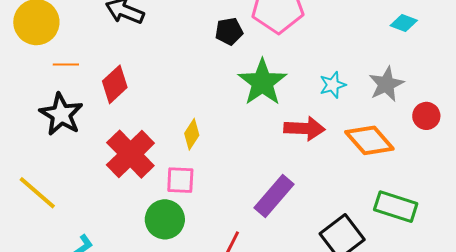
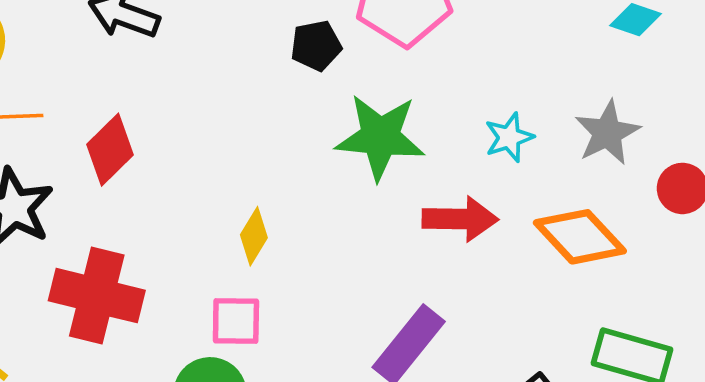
green star: (262, 82) -> (380, 137), turned -30
red cross: (130, 154) -> (97, 296), moved, turned -30

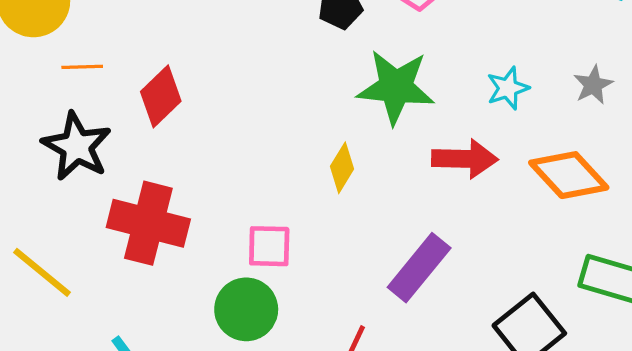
gray star: (607, 133) -> (593, 85), size x0.7
yellow diamond: (254, 236) -> (342, 168), moved

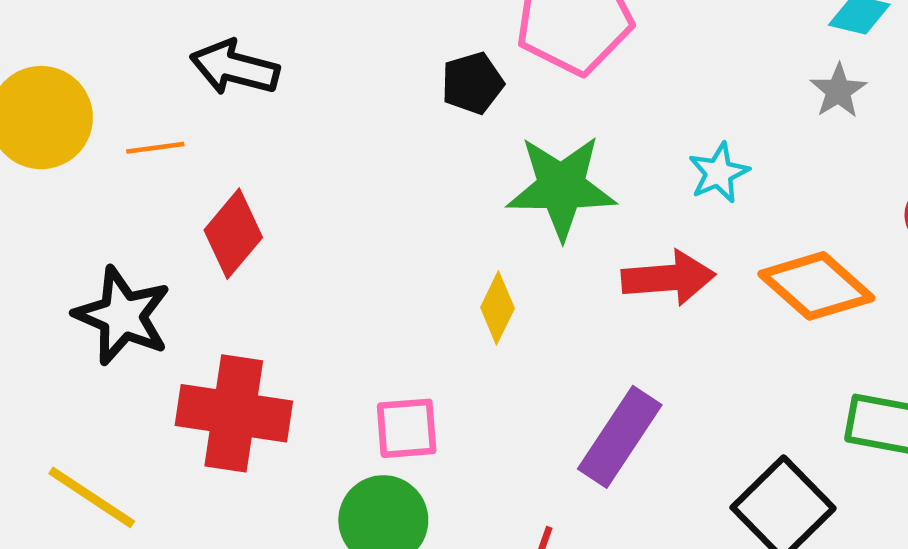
orange line: (82, 67) -> (155, 148), moved
gray star: (593, 85) -> (838, 91), moved

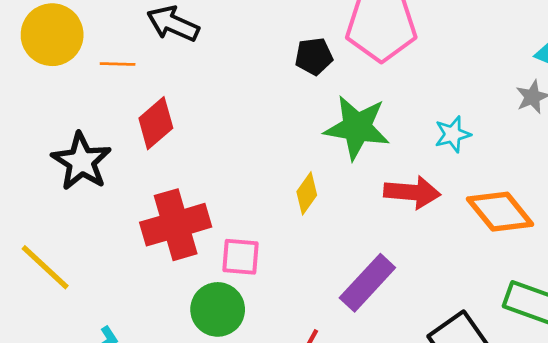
red cross: (234, 413) -> (176, 225), moved, turned -34

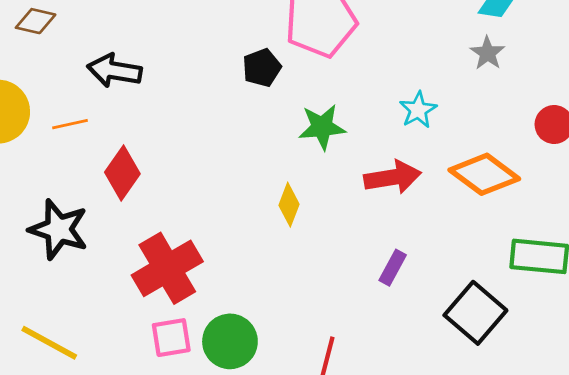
green star: (357, 127) -> (322, 127), size x0.7
pink square: (241, 257) -> (171, 338), moved
purple rectangle: (367, 283) -> (393, 268), moved, size x0.6

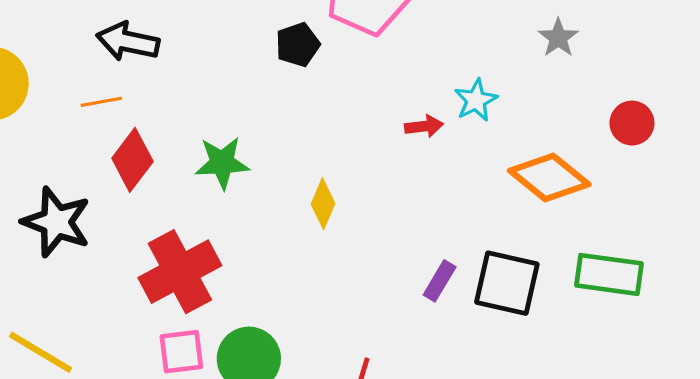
orange line: (70, 124) -> (101, 102), moved
green star: (322, 127) -> (222, 163), moved
red arrow: (393, 177) -> (424, 126), moved, size x0.6
black square: (475, 313) -> (507, 283), moved, turned -30

